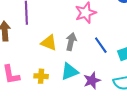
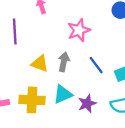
yellow cross: (41, 76) -> (32, 100), size x1.6

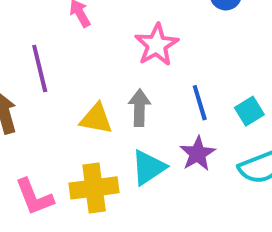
blue line: (96, 65) -> (200, 103), turned 30
purple star: (87, 104) -> (198, 154), moved

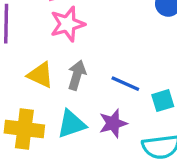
pink star: (157, 45) -> (67, 24), moved
blue line: (200, 103) -> (125, 84), turned -64

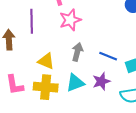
yellow triangle: (40, 75) -> (46, 61), moved

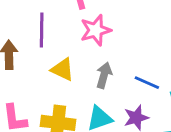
yellow triangle: (46, 61) -> (62, 69), moved

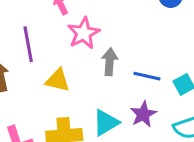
gray arrow: (104, 75) -> (110, 62), moved

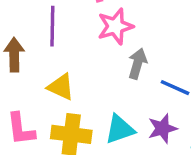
yellow triangle: (58, 80) -> (61, 87), moved

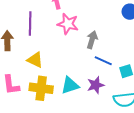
pink star: (115, 26) -> (68, 24), turned 30
gray arrow: (137, 64) -> (92, 40), moved

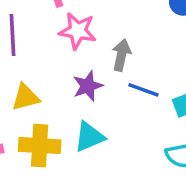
yellow triangle: (35, 60) -> (26, 97), turned -36
purple star: (96, 85) -> (88, 86), moved

